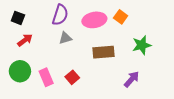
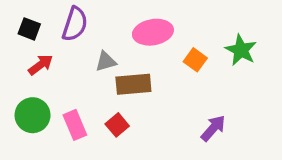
purple semicircle: (60, 15) -> (75, 24), moved
orange square: (121, 17) -> (195, 60), moved
green star: (142, 45) -> (241, 50), moved, turned -30
brown rectangle: (103, 52) -> (133, 84), moved

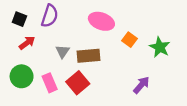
pink ellipse: (153, 32) -> (101, 21), turned 30
green star: (241, 50) -> (160, 47), moved
gray triangle: (106, 61) -> (63, 51), moved, turned -40
red square: (117, 125) -> (78, 83), size x1.5

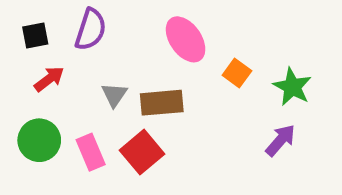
black square: (19, 19) -> (35, 35), turned -32
pink ellipse: (101, 21) -> (186, 39), turned 35
purple arrow: (141, 85) -> (280, 140), moved

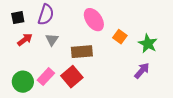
gray triangle: (114, 95) -> (52, 40), moved
green circle: (39, 140) -> (23, 82), moved
pink rectangle: (91, 152) -> (46, 77), turned 66

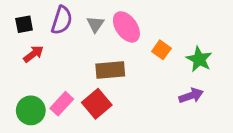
gray triangle: (52, 40) -> (95, 24), moved
purple arrow: (142, 71) -> (191, 96), turned 30

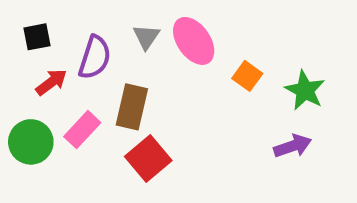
purple semicircle: (62, 20) -> (95, 57), moved
brown rectangle: (110, 70) -> (132, 107), moved, turned -72
pink rectangle: (62, 104) -> (82, 130), moved
green circle: (31, 110) -> (31, 142), moved

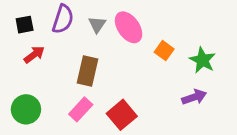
purple semicircle: (95, 57) -> (63, 19), moved
pink rectangle: (82, 130) -> (81, 109), moved
green circle: (31, 142) -> (26, 109), moved
red square: (148, 158) -> (122, 115), moved

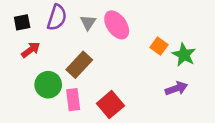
orange square: (164, 51) -> (159, 46), moved
brown rectangle: (88, 71) -> (79, 65), turned 30
green circle: (26, 109) -> (48, 85), moved
pink rectangle: (81, 109) -> (73, 100), turned -50

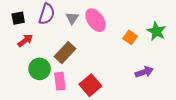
green star: (184, 55) -> (156, 31), moved

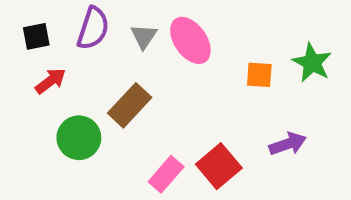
orange square: (130, 37) -> (259, 75), turned -32
pink rectangle: (60, 81) -> (166, 174), moved, turned 48
red square: (90, 85) -> (219, 166), moved

